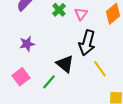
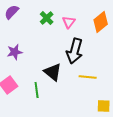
yellow line: (100, 69) -> (88, 77), turned -48
green line: (49, 82) -> (37, 90), turned -49

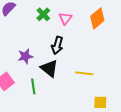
black arrow: (75, 51) -> (57, 45), moved, size x0.7
purple star: (15, 52) -> (25, 56), moved

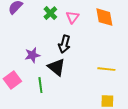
orange diamond: (97, 18) -> (104, 17), turned -60
yellow line: (84, 73) -> (106, 69), moved

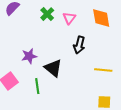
black arrow: (64, 44) -> (79, 45), moved

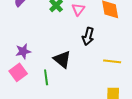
purple star: (29, 56) -> (23, 51), moved

